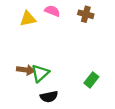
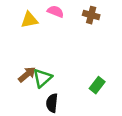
brown arrow: (26, 70) -> (27, 74), turned -48
black semicircle: (49, 97) -> (52, 103), turned 108

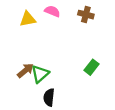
green rectangle: (97, 85) -> (91, 67), moved

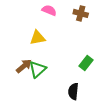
yellow triangle: (28, 19) -> (38, 38), moved
black semicircle: (49, 97) -> (73, 91), moved

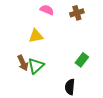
brown cross: (81, 13) -> (77, 13), turned -32
brown arrow: (24, 66) -> (23, 63), turned 105

